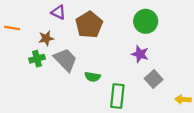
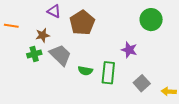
green circle: (146, 21) -> (151, 20), moved
gray square: (154, 79) -> (142, 83), moved
green rectangle: (117, 96) -> (108, 73), moved

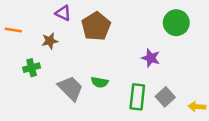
green cross: (34, 54) -> (32, 68), moved
gray trapezoid: (60, 55) -> (70, 88), moved
green rectangle: (108, 73) -> (137, 97), moved

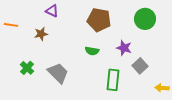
brown pentagon: (96, 26) -> (99, 20), moved, turned -30
green cross: (32, 68) -> (27, 68), moved, turned -32
green semicircle: (100, 82) -> (92, 51), moved
gray square: (165, 97) -> (140, 66), moved

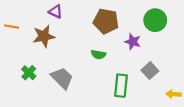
brown star: (41, 34) -> (44, 36), size x1.5
purple star: (124, 48) -> (133, 42), moved

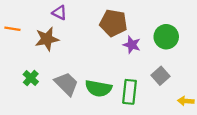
green circle: (155, 20) -> (166, 37), moved
purple star: (133, 42) -> (132, 45), moved
green semicircle: (98, 54) -> (98, 88), moved, size x1.6

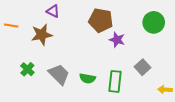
green circle: (166, 37) -> (154, 22), moved
green semicircle: (98, 88) -> (88, 78), size x0.7

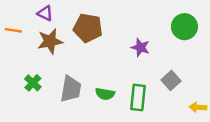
purple triangle: (53, 11) -> (45, 13), moved
brown pentagon: (101, 20) -> (88, 28), moved
gray trapezoid: (59, 74) -> (71, 89), turned 55

